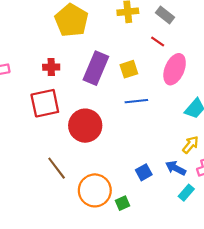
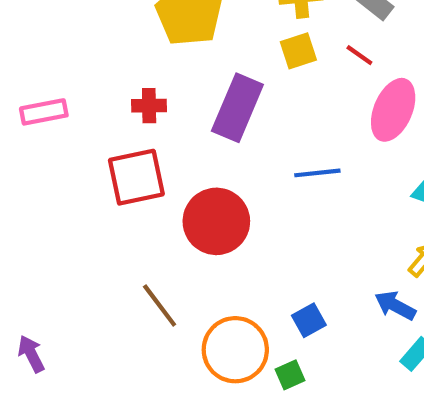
yellow square: (129, 69) -> (298, 51), moved
blue square: (144, 172) -> (309, 320), moved

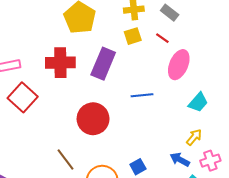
red cross: (149, 106) -> (60, 63), size x1.8
red square: (136, 177) -> (23, 97), moved, turned -36

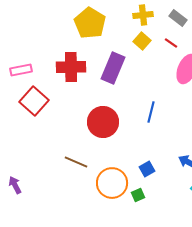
yellow square: (133, 36) -> (142, 41), turned -30
blue line: (142, 95) -> (151, 112), moved, turned -70
brown line: (65, 160) -> (76, 162), turned -30

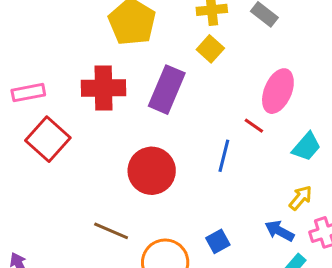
red line: (171, 43) -> (254, 126), moved

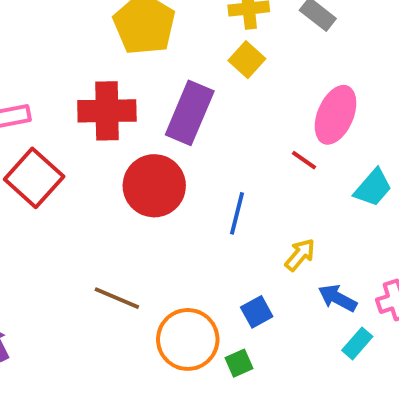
blue line: (224, 156) -> (237, 213), moved
red circle: (152, 171) -> (154, 186), moved
yellow arrow: (301, 198) -> (300, 255), moved

